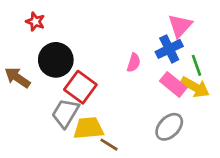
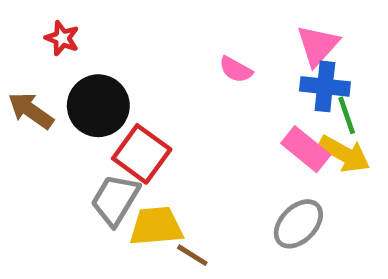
blue cross: (169, 49) -> (325, 86), moved, turned 32
pink semicircle: (134, 63) -> (236, 70), moved, turned 102
brown arrow: (18, 78) -> (31, 111), moved

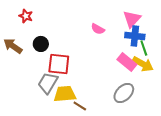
black circle: (98, 106) -> (41, 44), size x0.6
red square: (142, 154) -> (59, 64), turned -30

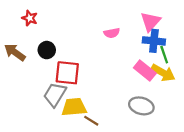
pink semicircle: (98, 29) -> (112, 33), turned -40
gray ellipse: (124, 93) -> (141, 106), turned 60

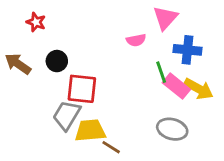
pink triangle: (150, 22) -> (165, 18), moved
green line: (164, 55) -> (161, 72), moved

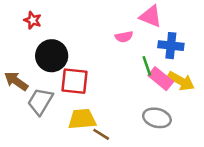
pink triangle: (165, 18) -> (151, 16), turned -50
black circle: (57, 61) -> (52, 56), size x1.6
brown arrow: (18, 64) -> (16, 81), moved
gray trapezoid: (67, 115) -> (40, 101), moved

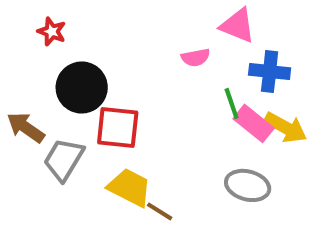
yellow trapezoid: (82, 119) -> (130, 187), turned 32

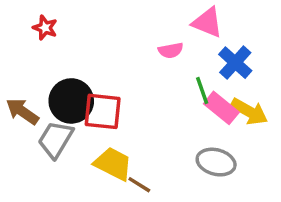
blue cross: (270, 72) -> (235, 63), turned 36
black circle: (82, 87) -> (71, 101), moved

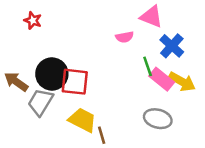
brown line: (139, 185) -> (102, 135), turned 42

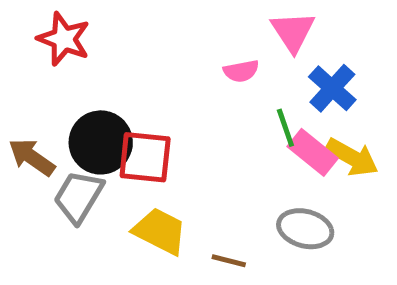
pink triangle: (151, 17) -> (293, 32), turned 35
red star: (33, 20) -> (64, 39), size x1.5
brown line: (102, 135) -> (229, 261), moved, turned -60

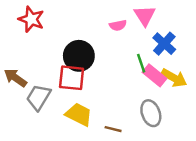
pink semicircle: (241, 71) -> (118, 25), moved
black circle: (101, 142) -> (79, 56), moved
gray ellipse: (305, 229) -> (151, 113), turned 55

